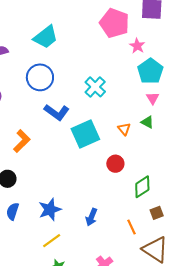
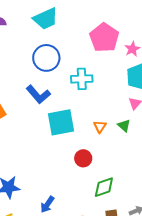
pink pentagon: (114, 23) -> (104, 38), moved
blue circle: (40, 77) -> (46, 58), moved
cyan cross: (95, 87) -> (82, 79), turned 30

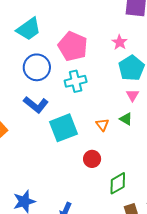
pink pentagon: (104, 38) -> (73, 46), moved

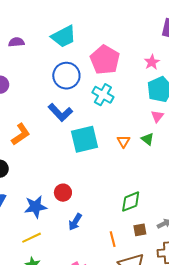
cyan cross: (76, 81) -> (103, 95), turned 35
red circle: (92, 159) -> (63, 193), moved

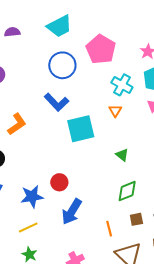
cyan cross: (103, 95) -> (122, 85), moved
green triangle: (148, 139) -> (122, 155), moved
orange triangle: (124, 141) -> (115, 111), moved
blue arrow: (75, 222) -> (72, 212), size x1.5

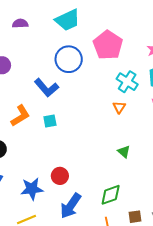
blue L-shape: (56, 102) -> (46, 88), moved
cyan square: (81, 129) -> (50, 121), moved, size x0.5
green diamond: (127, 191) -> (111, 195), moved

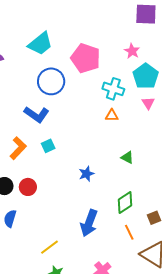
orange triangle: (119, 107) -> (112, 115), turned -48
red circle: (60, 176) -> (28, 187), moved
blue star: (32, 189) -> (86, 174), moved, size x0.7

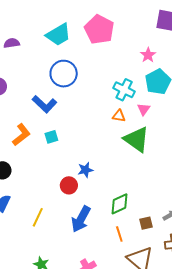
pink pentagon: (86, 58) -> (99, 29), moved
pink triangle: (148, 103) -> (144, 109), moved
green triangle: (127, 157) -> (137, 139), moved, size x2.0
red circle: (28, 187) -> (69, 185), moved
yellow line: (50, 247) -> (38, 217), moved, turned -36

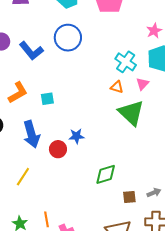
blue L-shape: (44, 104) -> (31, 51), moved
blue arrow: (81, 219) -> (31, 134), moved, turned -52
orange line: (119, 234) -> (46, 219), moved

